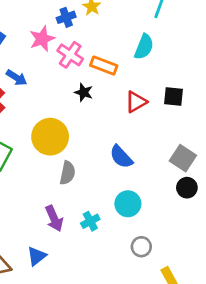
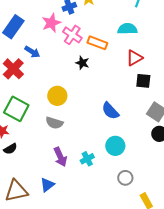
cyan semicircle: (144, 47) -> (127, 29), turned -114
black square: (173, 96) -> (143, 81), moved
red triangle: (136, 102) -> (134, 58), moved
yellow circle: (50, 137) -> (57, 96), size x0.7
gray semicircle: (68, 173) -> (54, 123), moved, turned 96

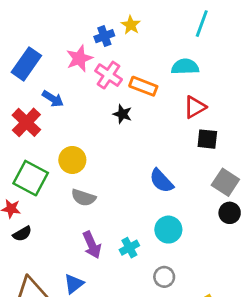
yellow circle: (57, 96) -> (72, 160), moved
gray circle: (125, 178) -> (164, 277), moved

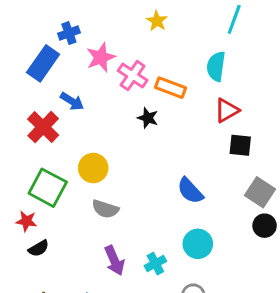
blue cross: (104, 36) -> (69, 33), moved
cyan semicircle: (185, 67) -> (216, 66), turned -80

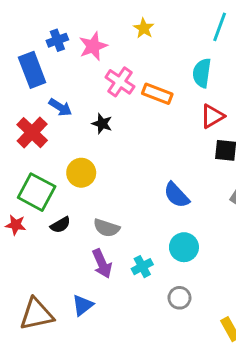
pink star: (101, 57) -> (93, 46), moved
blue rectangle: (43, 63) -> (32, 70), turned -56
black star: (148, 118) -> (102, 124), moved
gray semicircle: (105, 209) -> (107, 228), moved
black semicircle: (39, 248) -> (60, 225), moved

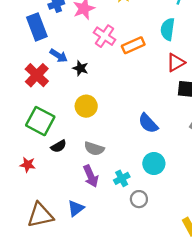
orange rectangle: (157, 94) -> (133, 45), turned -45
black star: (102, 124) -> (80, 68), moved
yellow circle: (81, 173) -> (86, 106), moved
red star: (16, 225) -> (28, 165), moved
gray circle: (179, 298) -> (139, 199), moved

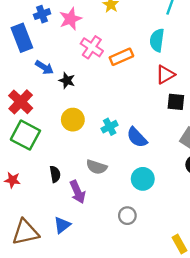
red cross: (37, 75) -> (21, 102), moved
black semicircle: (59, 146) -> (55, 174), moved, turned -70
gray semicircle: (94, 149) -> (97, 167), moved
cyan cross: (122, 178) -> (110, 127), moved

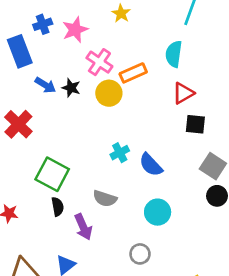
black star: (67, 80) -> (71, 88), moved
yellow circle: (73, 120) -> (109, 93), moved
green square: (25, 135) -> (52, 174), moved

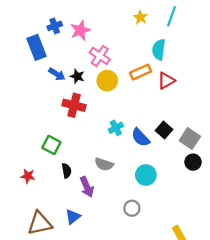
yellow star: (121, 13) -> (140, 17), moved
orange rectangle: (133, 73) -> (140, 72), moved
red cross: (18, 124) -> (74, 105), moved, turned -30
black square: (195, 124) -> (164, 130), moved, turned 35
green square: (52, 174) -> (51, 145), moved, size x0.7

